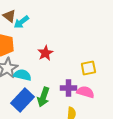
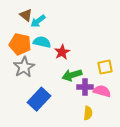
cyan semicircle: (22, 75) -> (42, 42), moved
green arrow: (43, 97) -> (72, 75), moved, turned 54

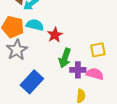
green arrow: (72, 75) -> (65, 58), turned -54

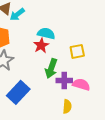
cyan semicircle: (35, 25) -> (46, 33), moved
yellow square: (98, 50) -> (77, 51), moved

